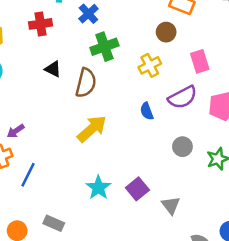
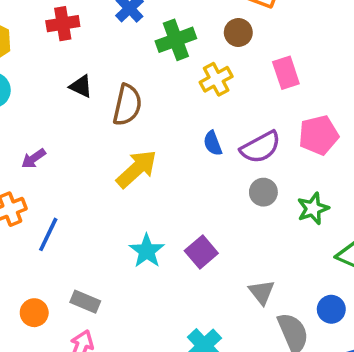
green cross: (104, 47) -> (176, 40), moved
purple semicircle: (182, 97) -> (260, 147), moved
purple arrow: (16, 131) -> (33, 159), moved
gray triangle: (171, 205) -> (262, 292), moved

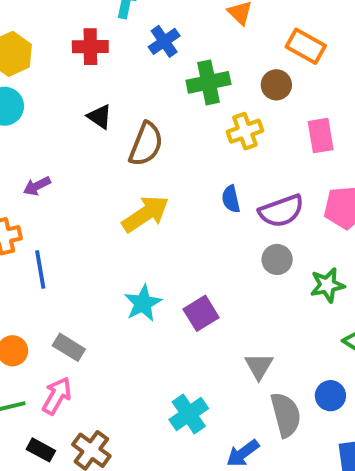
blue line: (48, 234) -> (40, 269), turned -44

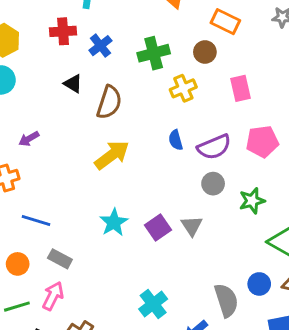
blue cross: (164, 41) -> (100, 46), moved
blue line: (40, 269) -> (36, 220), moved, turned -60
gray triangle: (259, 366) -> (192, 226), moved

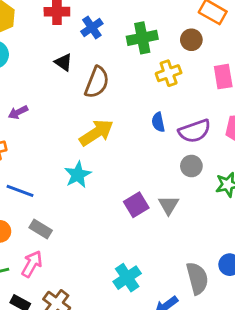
cyan star: (114, 222) -> (78, 175), moved

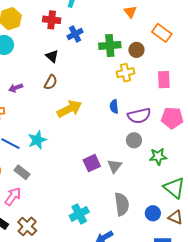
brown circle: (191, 40) -> (136, 50), moved
brown semicircle: (97, 82) -> (51, 82), moved, size x0.7
cyan star: (78, 175) -> (37, 140), moved
gray semicircle: (197, 278) -> (122, 204), moved

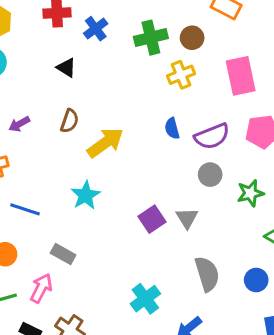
pink rectangle: (164, 80) -> (241, 76), size x1.4
brown semicircle: (51, 82) -> (70, 121), moved
cyan star: (37, 140) -> (86, 195), moved
gray rectangle: (22, 172) -> (63, 254), moved

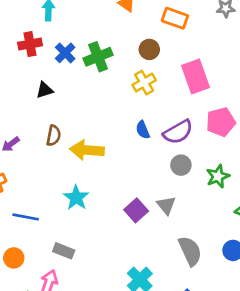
green cross: (151, 38) -> (98, 57), moved
black triangle: (66, 68) -> (45, 90), turned -42
yellow arrow: (105, 143) -> (87, 150), turned -132

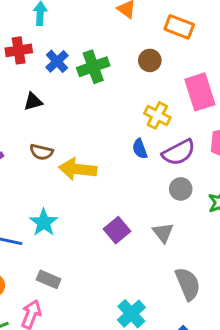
yellow cross: (144, 83) -> (157, 115), moved, turned -35
brown semicircle: (54, 136) -> (41, 152), turned 90
cyan star: (76, 198) -> (44, 222), moved
purple square: (136, 210) -> (117, 230), moved

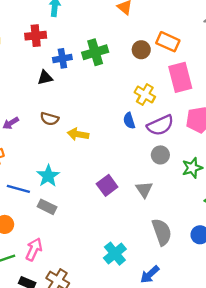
orange rectangle: (179, 27) -> (168, 42), moved
blue cross: (57, 61) -> (62, 58), moved, turned 30
yellow arrow: (78, 169) -> (78, 134), size x0.7
gray rectangle: (49, 279) -> (47, 207), moved

